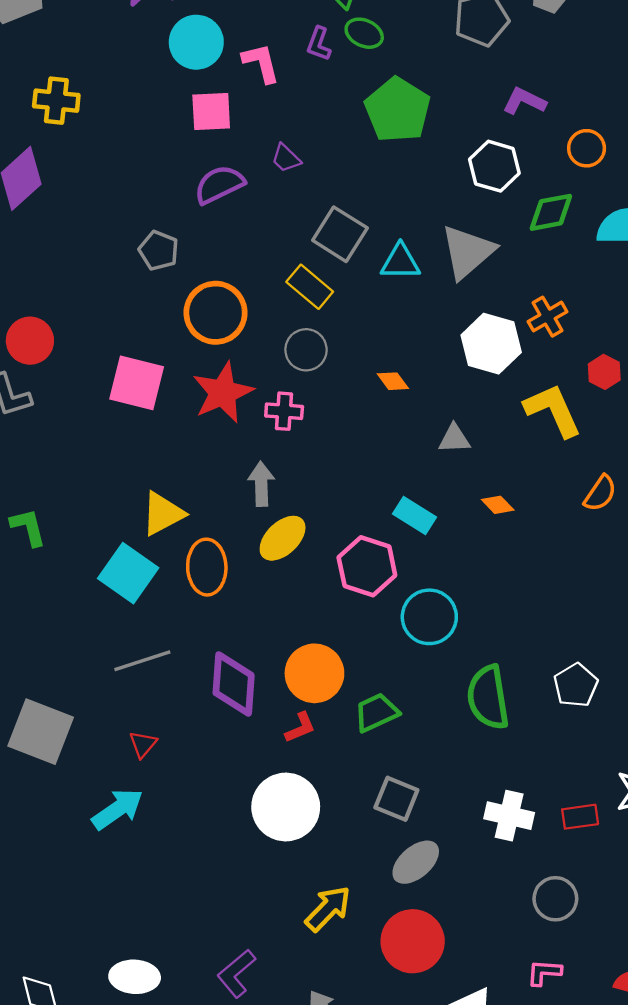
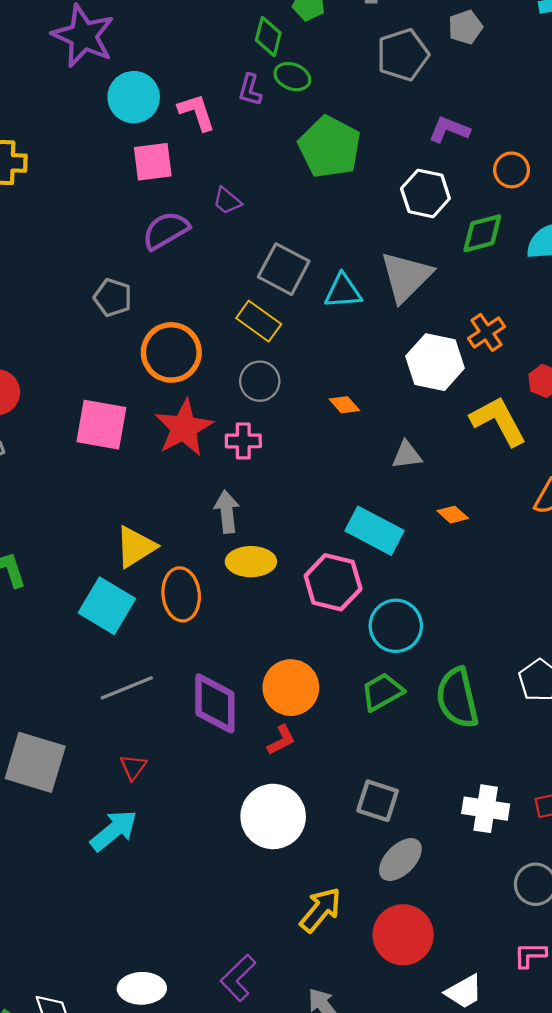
cyan rectangle: (414, 516) -> (375, 531), size x1.4
yellow ellipse: (283, 538) -> (251, 562), turned 48
green trapezoid: (376, 712) -> (382, 692), moved

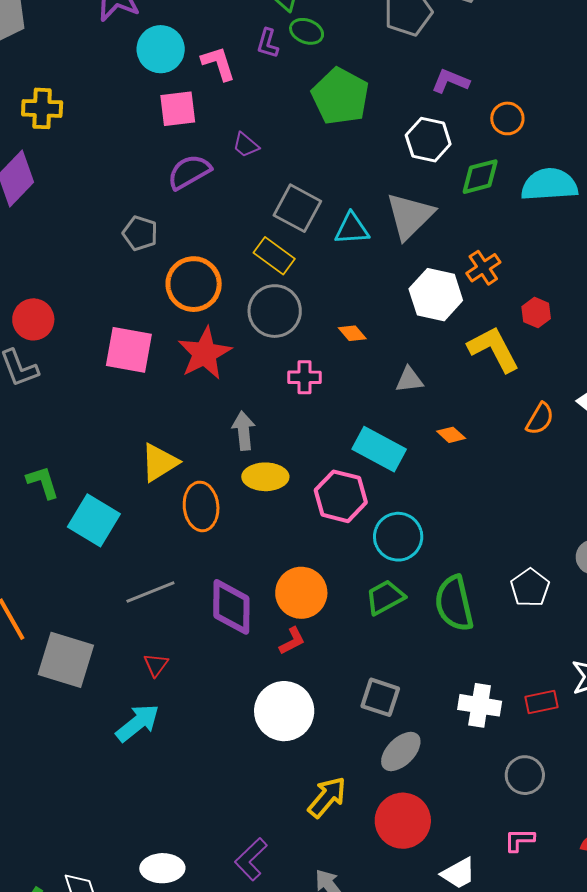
gray circle: (260, 381) -> (275, 311), size x1.4
pink cross: (243, 441) -> (305, 377), moved
cyan square: (107, 606) -> (94, 520), moved

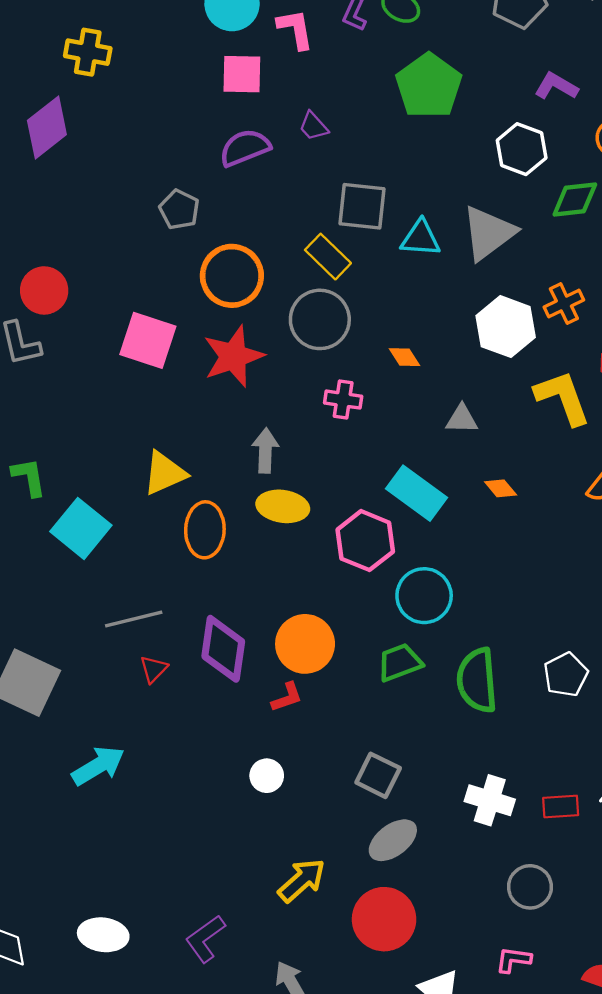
gray square: (297, 208) -> (362, 206), turned -30
red triangle: (156, 665) -> (154, 669), moved
white circle: (284, 711) -> (267, 776), size x0.5

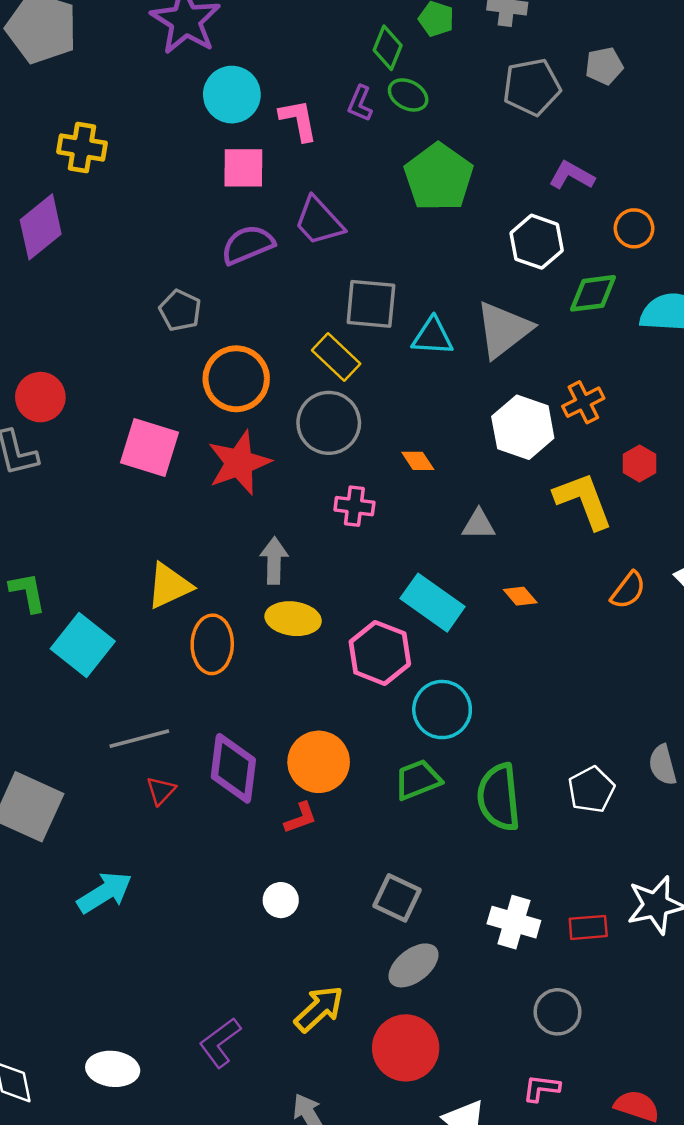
purple trapezoid: (313, 126) -> (319, 221), size x1.6
purple L-shape: (205, 939) -> (220, 1043), moved

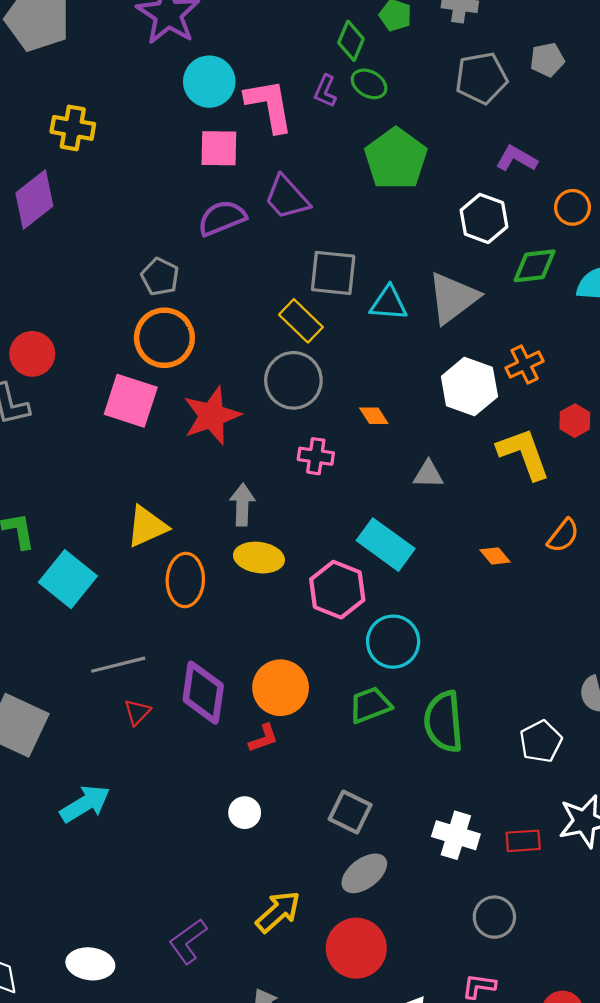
pink L-shape: (298, 120) -> (269, 105), size x1.4
orange circle: (236, 379) -> (164, 338), moved
orange diamond: (520, 596) -> (495, 556), moved
white pentagon: (591, 790) -> (541, 741), moved

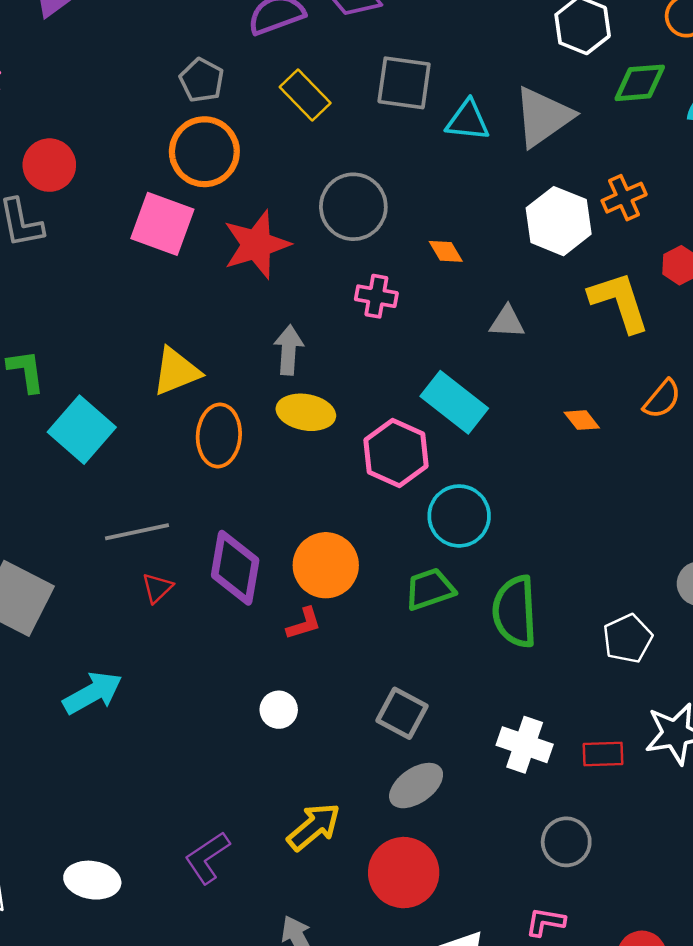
yellow rectangle: (301, 321) -> (305, 95), moved

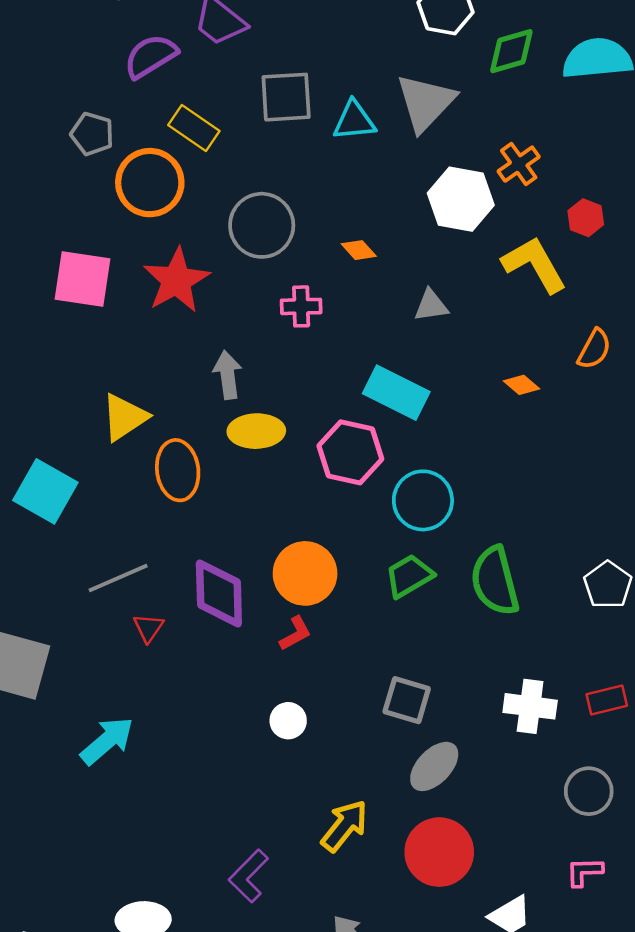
orange circle: (204, 152) -> (150, 183), moved

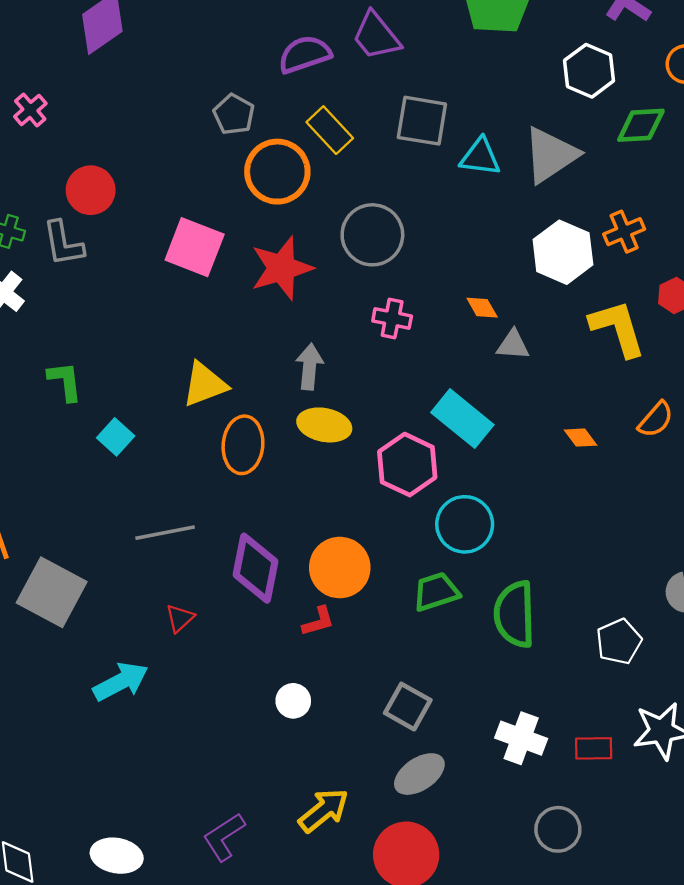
orange diamond: (359, 250) -> (482, 308), moved
cyan square: (45, 491) -> (116, 437), size x0.6
red triangle: (148, 628) -> (180, 618), moved

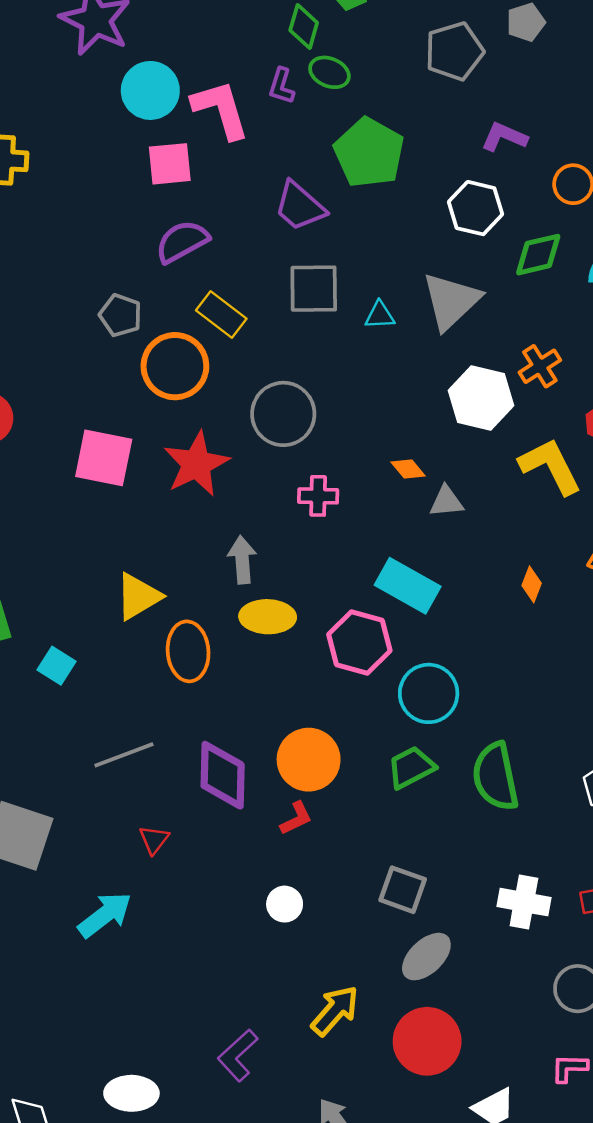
purple trapezoid: (376, 36) -> (300, 206), moved
cyan triangle: (480, 157) -> (380, 315), size x0.7
orange diamond: (580, 438) -> (532, 584), turned 68

